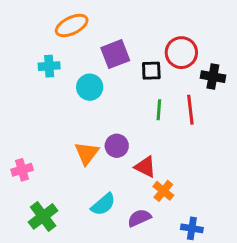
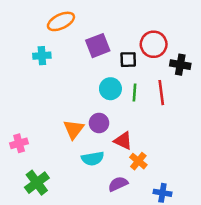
cyan circle: (90, 87) -> (110, 89), moved
cyan semicircle: (103, 204) -> (93, 159), moved, turned 30

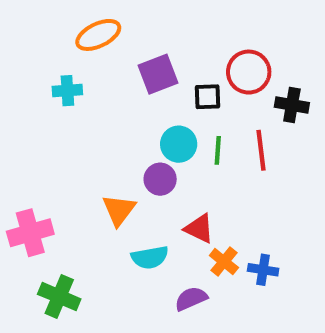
purple circle: (99, 123) -> (160, 179), moved
pink cross: (19, 143) -> (30, 233), size x1.5
green cross: (37, 183) -> (59, 297), turned -30
blue cross: (162, 193) -> (263, 270), moved

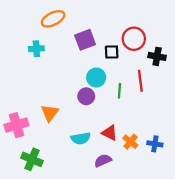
green line: (218, 150) -> (119, 91), moved
orange triangle: (119, 210) -> (50, 113), moved
red triangle: (199, 229) -> (109, 133), moved
orange cross: (224, 262) -> (130, 142), moved
blue cross: (263, 270) -> (155, 144), moved

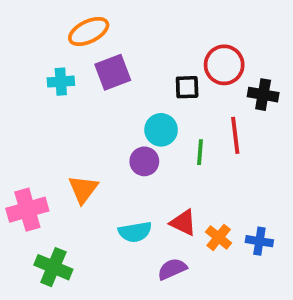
purple square: (85, 40) -> (113, 72), moved

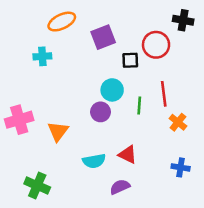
purple square: (113, 72) -> (103, 37), moved
black cross: (263, 95) -> (183, 20), moved
pink cross: (27, 210) -> (19, 120), moved
orange cross: (219, 237) -> (178, 122), moved

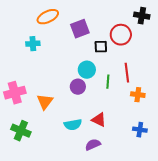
orange cross: (178, 122) -> (138, 95), turned -32
green cross: (37, 186) -> (21, 131), moved

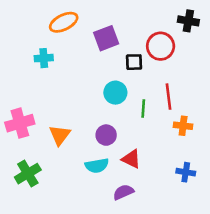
purple circle: (78, 87) -> (106, 135), moved
green cross: (21, 131) -> (28, 174), turned 36

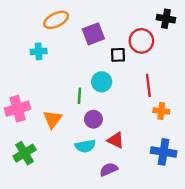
green line: (143, 108) -> (79, 96), moved
blue cross: (186, 172) -> (164, 152), size x1.5

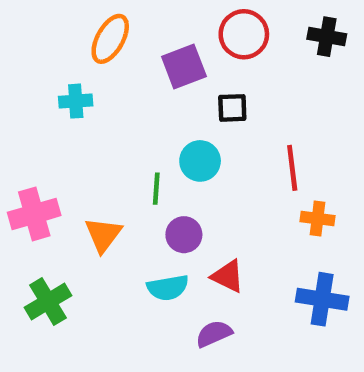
orange ellipse: (56, 20) -> (110, 39), turned -35
red circle: (141, 41) -> (244, 34), moved

